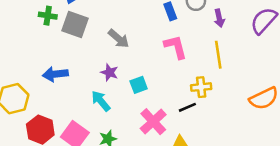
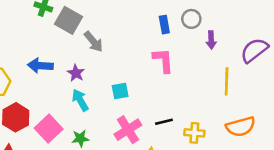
gray arrow: (119, 39) -> (93, 42), moved
yellow line: (218, 55) -> (227, 81), moved
purple star: (109, 72) -> (76, 73), moved
yellow cross: (201, 87) -> (194, 133), moved

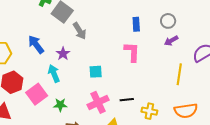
gray circle: (191, 19) -> (168, 21), moved
purple arrow: (211, 40) -> (171, 41), turned 56
blue arrow: (40, 66) -> (36, 44), turned 42
cyan arrow: (80, 100) -> (54, 73), moved

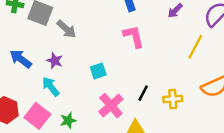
yellow line: (179, 74) -> (195, 47), turned 35
black line: (127, 100) -> (143, 93), turned -40

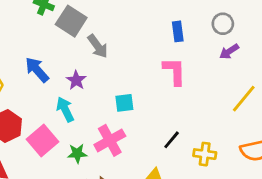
pink cross: (111, 106) -> (110, 140), moved

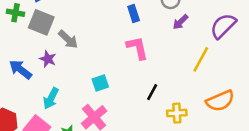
purple star: (76, 80) -> (48, 59), moved
cyan arrow: (65, 109) -> (51, 98), turned -115
black line: (172, 140) -> (152, 92), moved

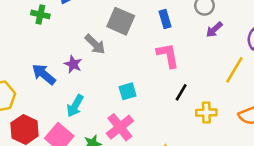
gray square: (41, 22) -> (121, 21), moved
black line: (152, 92) -> (181, 92), moved
yellow cross: (177, 113) -> (206, 113), moved

